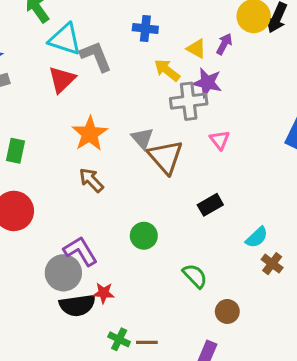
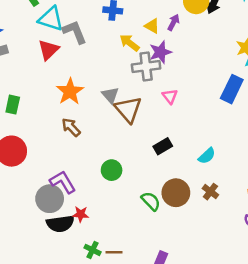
purple star: (207, 83) -> (160, 52), turned -30
cyan semicircle: (257, 237) -> (207, 156), moved
brown circle: (227, 311) -> (176, 193), moved, size x1.5

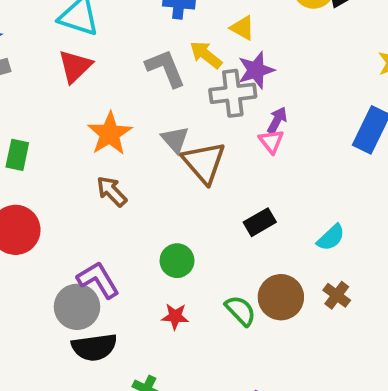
purple arrow: (173, 22) -> (277, 120), moved
gray L-shape: (75, 32) -> (165, 68), moved
red star: (81, 214) -> (175, 316), moved

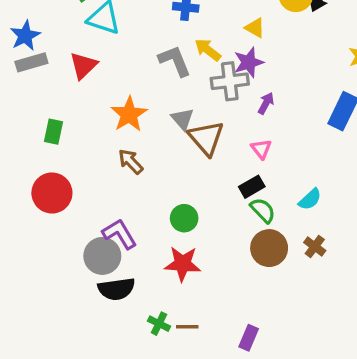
yellow triangle: (242, 28) -> (255, 28), moved
red triangle: (75, 66) -> (83, 66), moved
pink triangle: (271, 141) -> (261, 149), moved
green semicircle: (240, 311) -> (263, 210), moved
red star: (175, 316) -> (183, 264), size x1.6

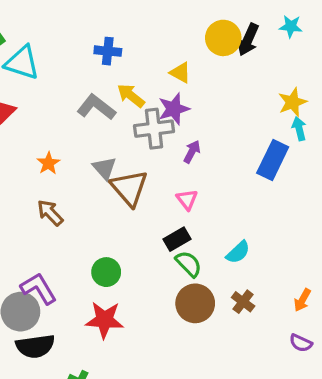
gray L-shape: (175, 61) -> (96, 107), turned -30
orange star: (129, 114) -> (48, 163), size x0.6

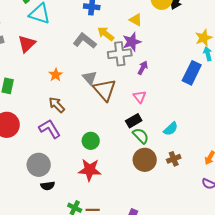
purple L-shape: (39, 289) -> (50, 129), moved
brown cross: (243, 302) -> (174, 159), turned 32
black semicircle: (35, 346) -> (48, 186), size x0.6

